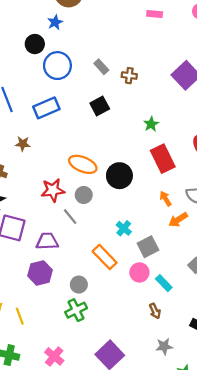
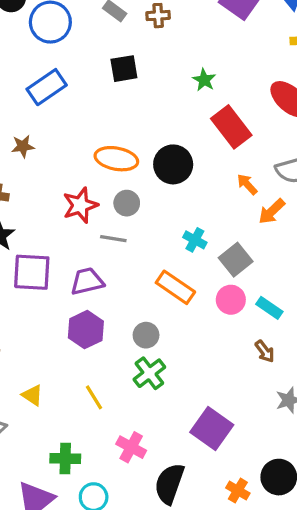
black square: (100, 106) -> (124, 69), turned 30
gray line: (70, 217) -> (113, 239), turned -30
yellow line: (20, 316) -> (94, 397), moved

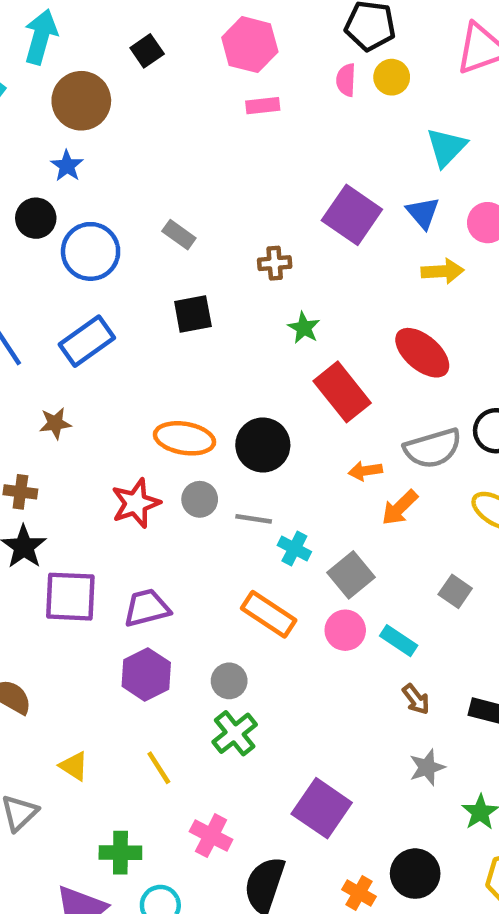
brown cross: (158, 16) -> (275, 263), moved
orange arrow: (247, 184) -> (365, 471), turned -55
gray line: (113, 239) -> (254, 519), moved
brown arrow: (265, 351) -> (416, 699), moved

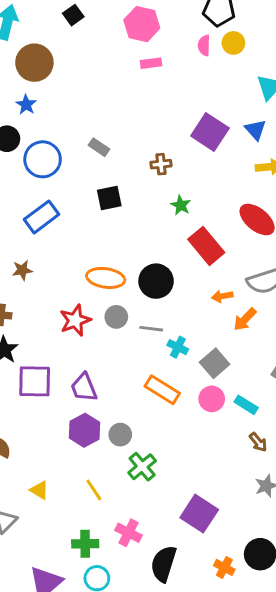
black square: (147, 51) -> (73, 15), moved
purple trapezoid: (147, 608) -> (84, 387), turned -96
gray circle: (229, 681) -> (120, 435), moved
green cross: (120, 853) -> (85, 544), moved

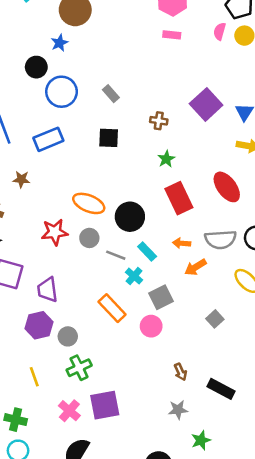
cyan rectangle: (246, 405) -> (147, 251), moved
purple square: (199, 514) -> (105, 405), moved, turned 32
pink cross: (128, 533) -> (69, 411), moved

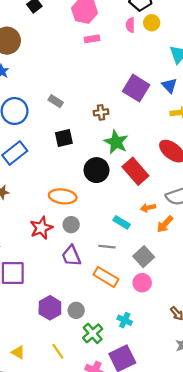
green star: (166, 159) -> (116, 142), size x1.6
black circle: (130, 217) -> (96, 170), moved
gray line: (116, 255) -> (107, 247), moved
cyan cross: (134, 276) -> (125, 320), moved
purple trapezoid: (48, 290) -> (71, 256), moved

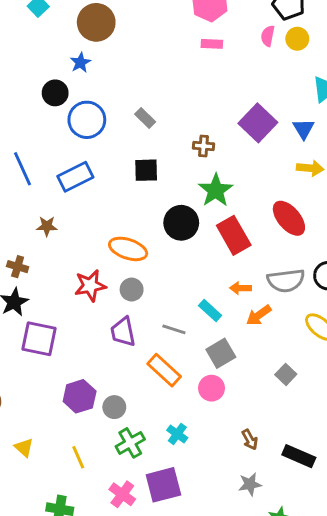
cyan rectangle: (122, 222) -> (210, 310), moved

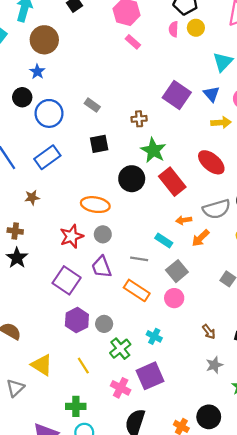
pink rectangle: (212, 44) -> (133, 42), turned 48
purple square: (39, 339) -> (67, 280), moved, turned 32
yellow triangle: (24, 448) -> (42, 365), size x1.5

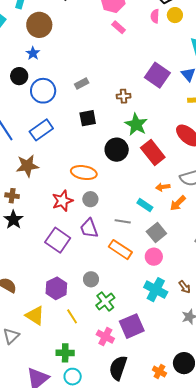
gray rectangle: (92, 105) -> (82, 84), turned -64
brown star: (32, 197) -> (27, 166), size x1.6
purple hexagon: (77, 320) -> (56, 288), moved
cyan cross: (154, 336) -> (156, 290), moved, size x1.6

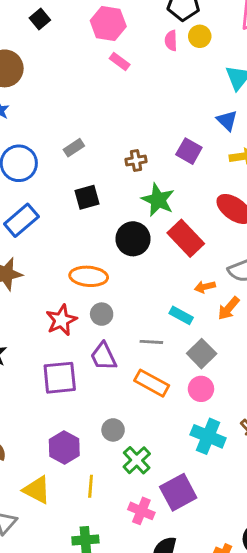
purple square: (157, 75) -> (189, 151), moved, size x0.7
purple square: (58, 240) -> (60, 378), turned -35
yellow line: (72, 316) -> (91, 486), turned 42

